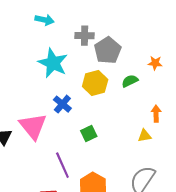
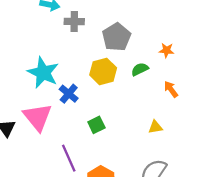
gray cross: (85, 36) -> (74, 21), moved
cyan star: (53, 63) -> (43, 73), moved
orange arrow: (156, 114) -> (171, 89), moved, turned -35

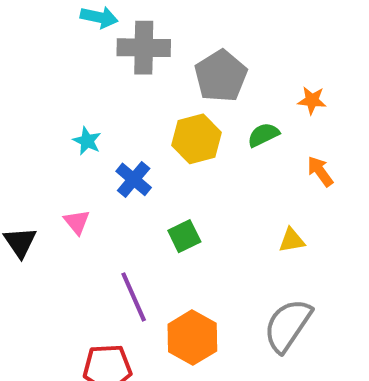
gray cross: (74, 21) -> (144, 48), size x1.4
cyan star: (43, 73) -> (87, 141), size x0.5
pink triangle: (38, 117) -> (77, 222), size x0.5

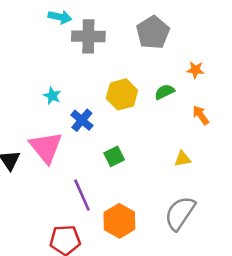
gray pentagon: (221, 76) -> (153, 32), moved
pink triangle: (77, 222) -> (46, 147), size x2.0

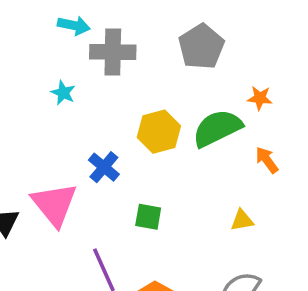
green semicircle: (164, 92) -> (217, 128), size x1.8
cyan star: (52, 96) -> (63, 93), moved
green square: (114, 156) -> (148, 217), turned 36

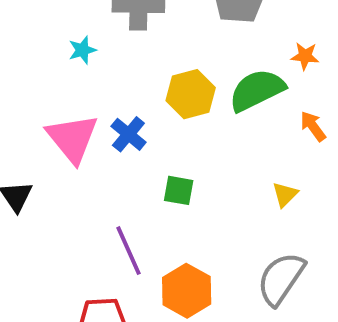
cyan star: (63, 93) -> (82, 50), turned 30
pink triangle: (54, 204) -> (72, 138), moved
yellow triangle: (242, 220) -> (285, 194), turned -35

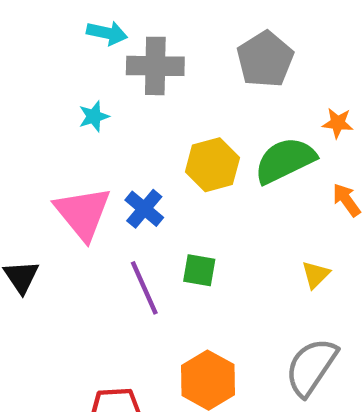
purple line: (128, 251) -> (144, 288), moved

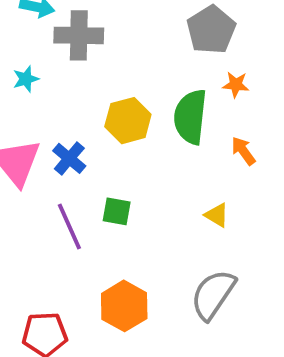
gray pentagon: (265, 59) -> (211, 30), moved
green semicircle: (285, 160) -> (190, 117), turned -58
yellow triangle: (316, 275) -> (217, 215), turned -44

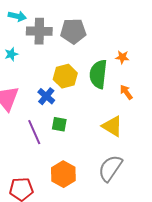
gray pentagon: (211, 30) -> (73, 31), moved, turned 30
blue cross: (69, 158) -> (46, 96), moved
yellow triangle: (217, 215) -> (112, 126), size x1.6

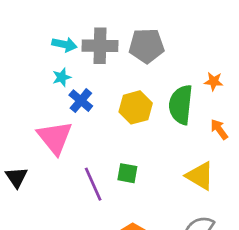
cyan arrow: (17, 16) -> (64, 44), moved
blue cross: (46, 96) -> (81, 101), moved

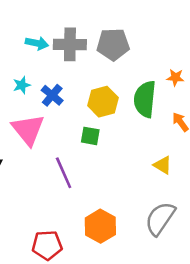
cyan star: (62, 77) -> (22, 85), moved
green square: (127, 173) -> (90, 136), moved
yellow triangle: (200, 176) -> (163, 165), size x0.7

